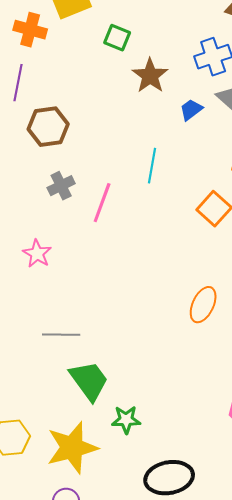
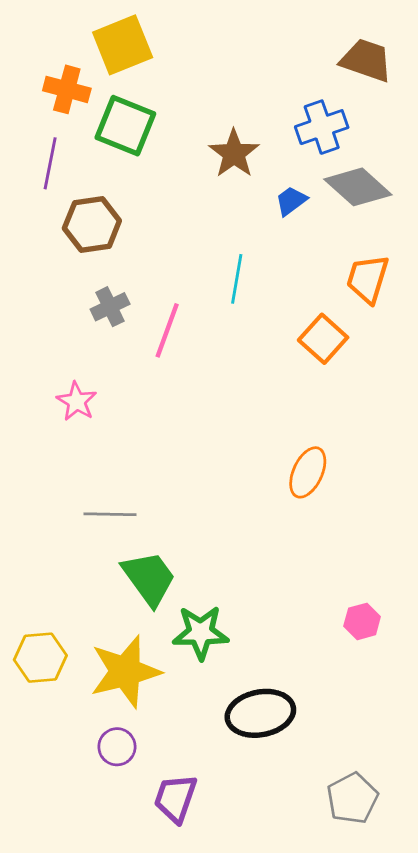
green square: (117, 38) -> (125, 126), moved, size x1.6
green star: (126, 420) -> (201, 633), size x1.4

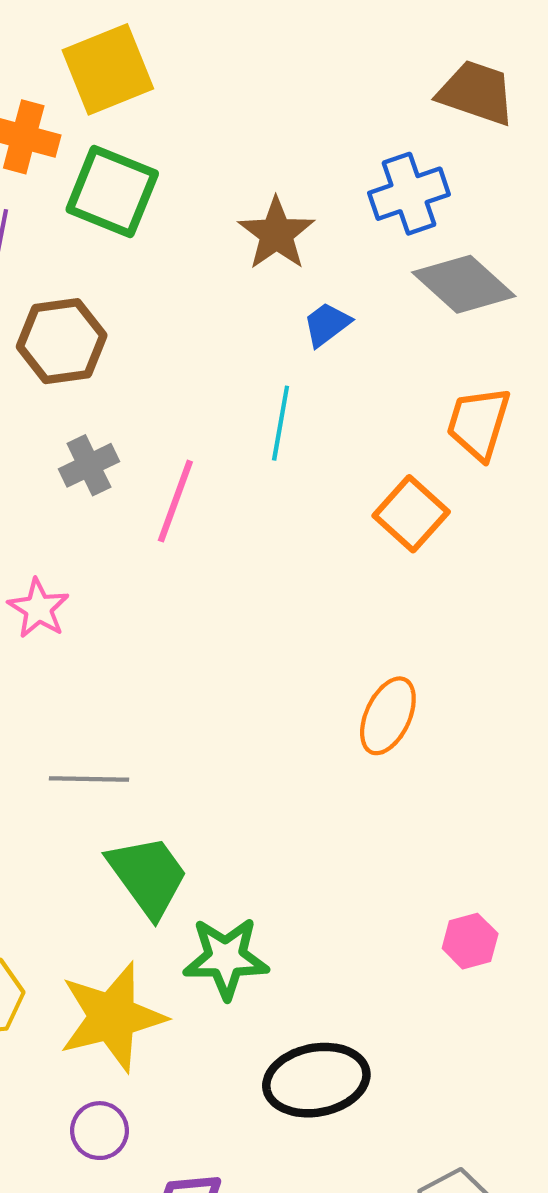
blue trapezoid: (291, 201) -> (327, 324), moved

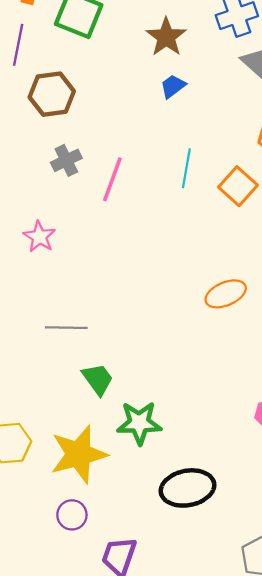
blue trapezoid: (327, 324) -> (173, 86), moved
cyan line: (281, 423) -> (186, 168), moved
orange ellipse: (388, 716) -> (226, 294), turned 42
green trapezoid: (148, 876) -> (98, 379), size x0.7

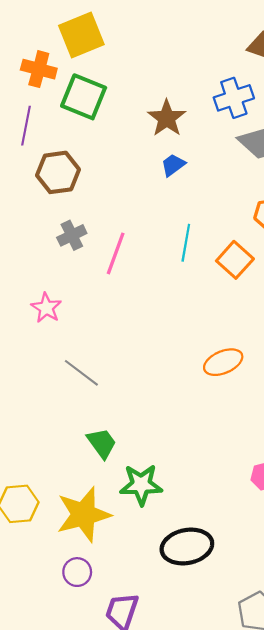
gray line: (66, 328) -> (81, 373), moved, turned 36

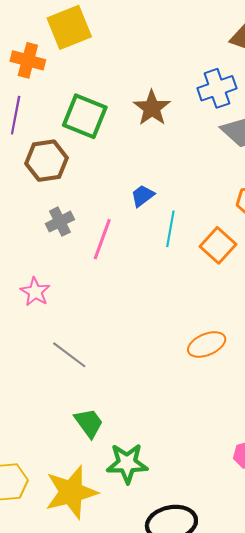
green square: (84, 97) -> (85, 116), moved
blue trapezoid: (173, 165) -> (143, 196), moved

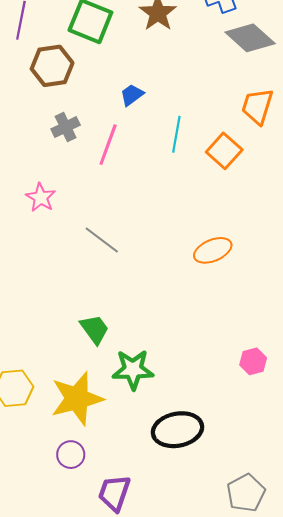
blue trapezoid: (143, 196) -> (132, 95), moved
gray line: (69, 355) -> (102, 240), moved

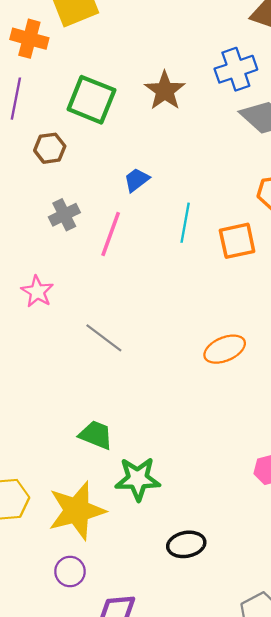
brown hexagon: (52, 66) -> (50, 148), size x0.7
orange square: (224, 151) -> (237, 241), turned 36
green trapezoid: (95, 329) -> (96, 435), turned -32
black ellipse: (177, 430) -> (186, 544), size x0.7

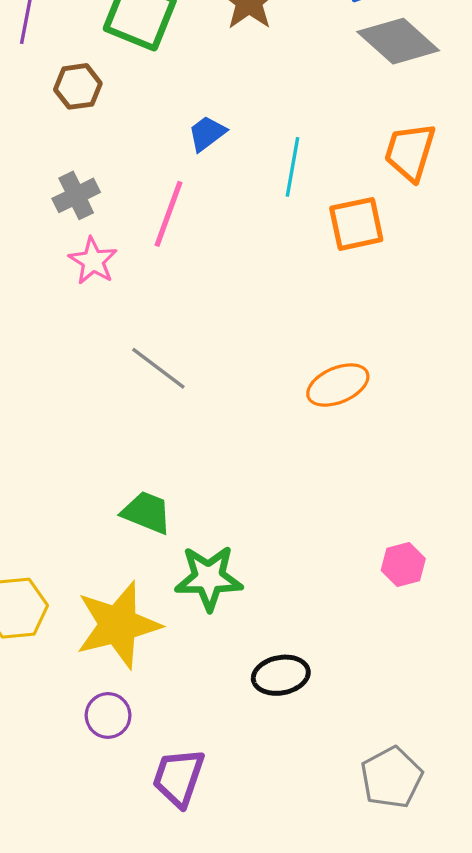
gray cross: (64, 215) -> (76, 195), moved
cyan line: (185, 223) -> (293, 167), moved
pink star: (37, 292) -> (93, 261), moved

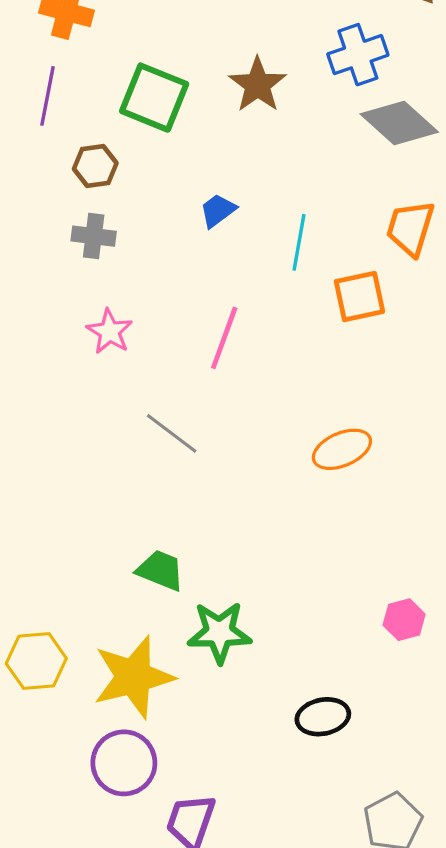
gray cross: (76, 195) -> (94, 236), moved, turned 33
pink line: (168, 214) -> (224, 338), moved
black ellipse: (281, 675) -> (323, 717), moved
purple circle: (108, 715) -> (124, 763), size x1.5

